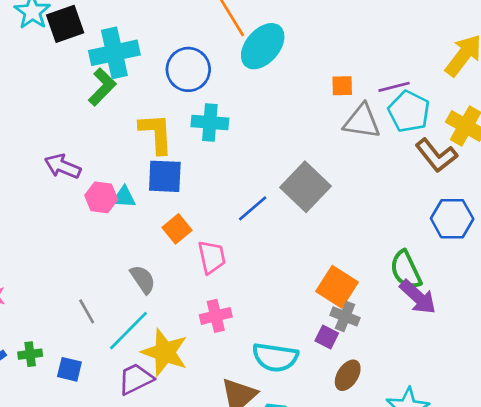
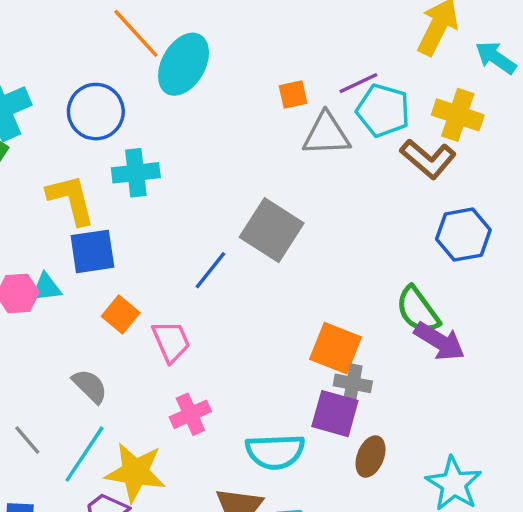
purple square: (327, 337) -> (335, 414), size x1.6

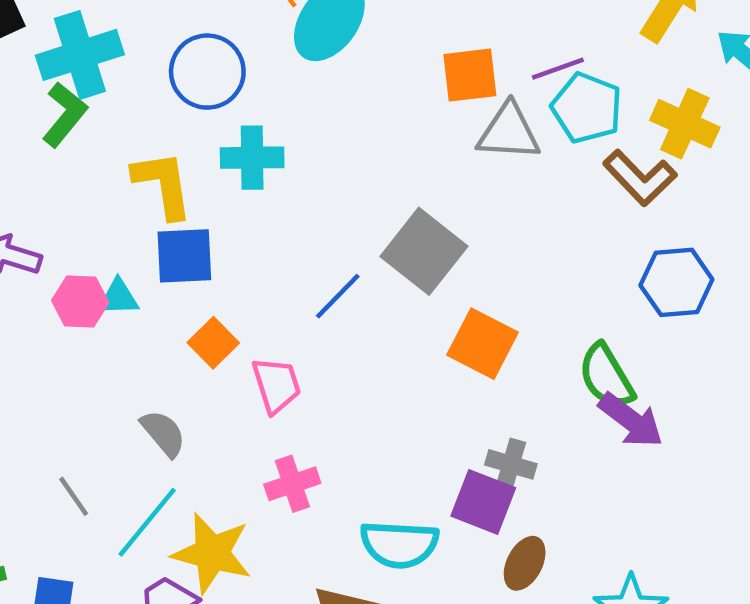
orange square: (293, 94) -> (470, 75), size x1.5
orange square: (336, 348) -> (483, 344), moved

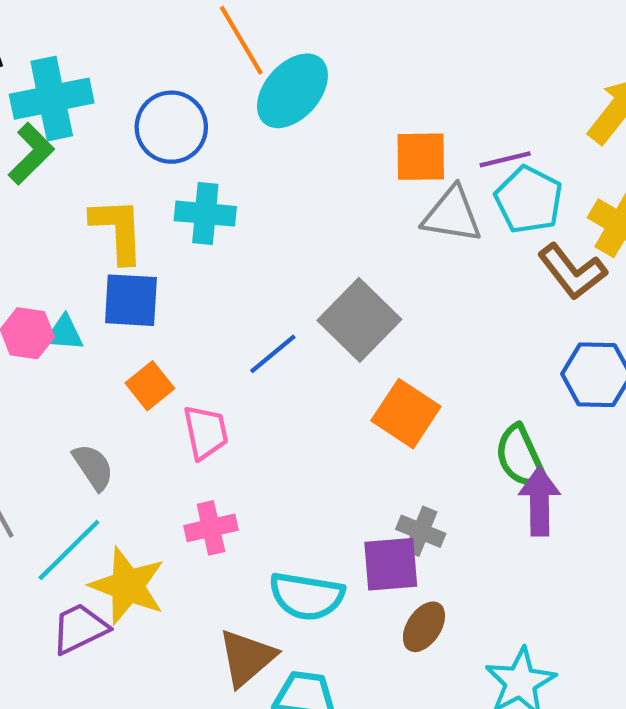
purple arrow: (631, 420) -> (539, 501), turned -134
purple square: (483, 502) -> (391, 564), turned -32

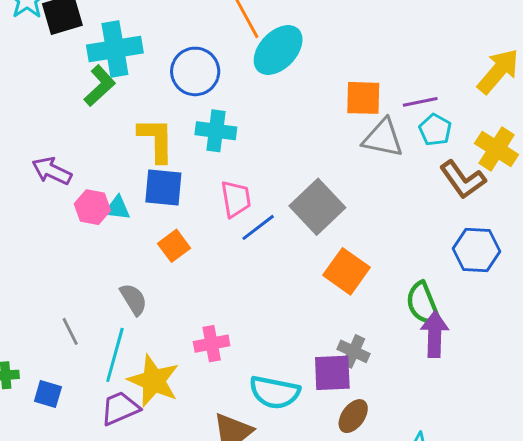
cyan pentagon: (529, 200) -> (435, 130), size x0.7
pink trapezoid: (206, 432) -> (236, 199), moved
cyan line: (69, 550) -> (115, 355), turned -32

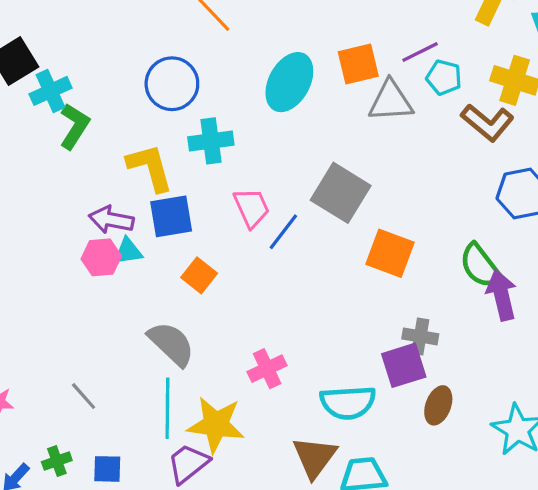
cyan cross: (115, 49) -> (51, 91), moved, size x0.7
cyan ellipse: (278, 50) -> (289, 82), moved
purple arrow: (52, 171) -> (111, 220), moved
gray semicircle: (134, 299) -> (171, 344), size x1.4
gray line: (70, 331) -> (84, 396), moved

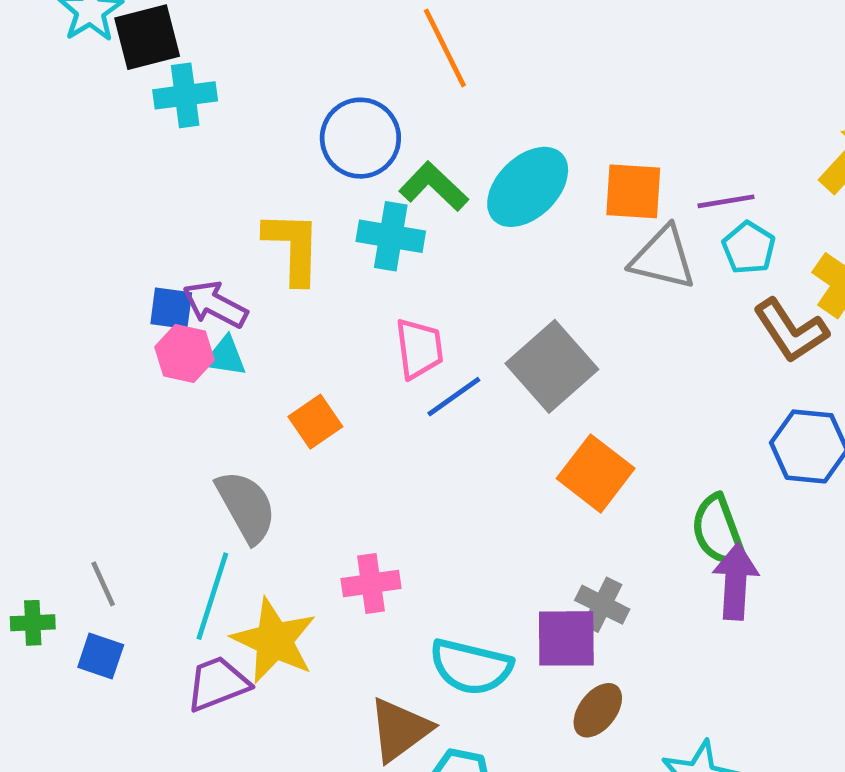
green L-shape: (74, 126) -> (434, 186), moved, turned -96
blue square: (171, 216) -> (171, 308), moved, size x0.7
gray line: (84, 396) -> (103, 584), moved

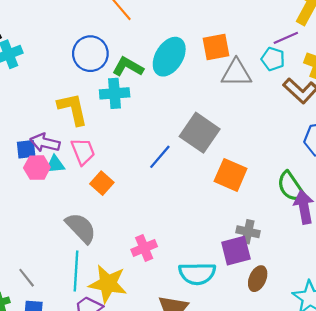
purple line: (726, 201) -> (286, 38), moved
pink trapezoid: (419, 349) -> (83, 151), moved

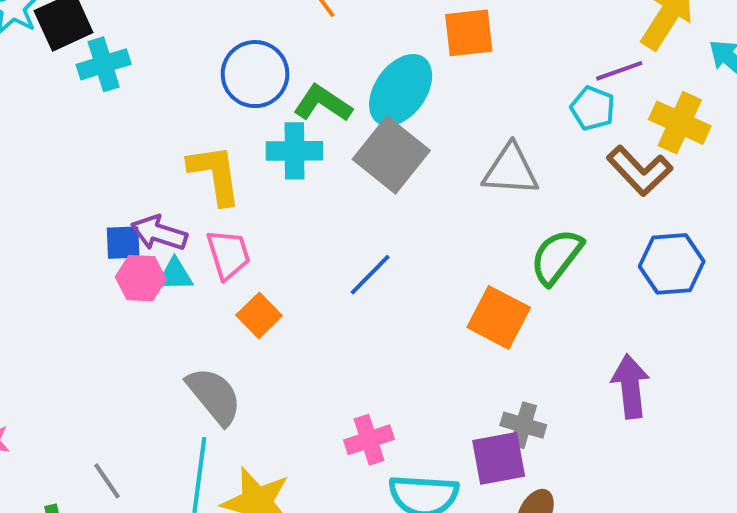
orange square: (216, 47) -> (469, 33), moved
gray triangle: (236, 73) -> (511, 170), moved
gray square: (200, 133) -> (391, 155), moved
green semicircle: (291, 187) -> (557, 257), moved, turned 68
pink cross: (144, 248) -> (369, 440), moved

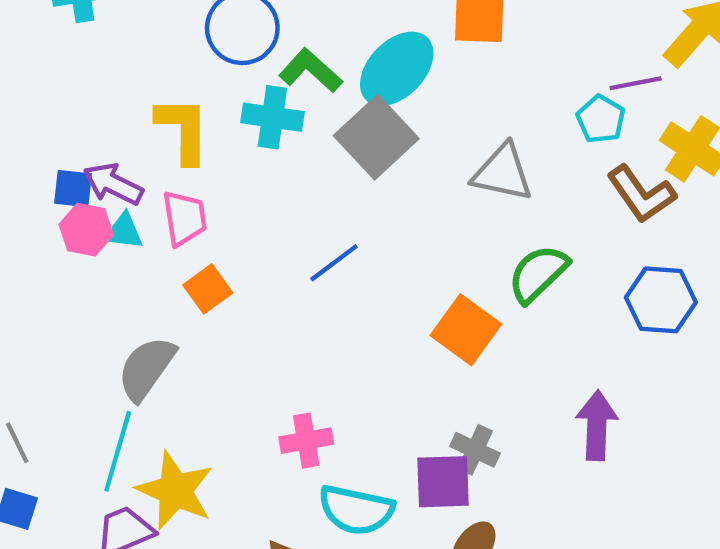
gray semicircle: (214, 396) -> (146, 368), turned -114

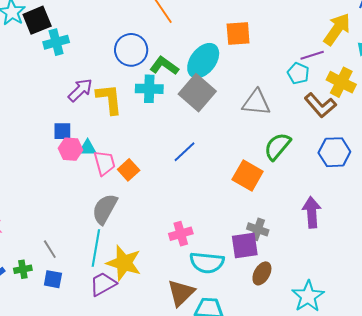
purple arrow: (113, 184) -> (80, 90), moved, turned 116
pink trapezoid: (184, 218) -> (105, 163), moved

